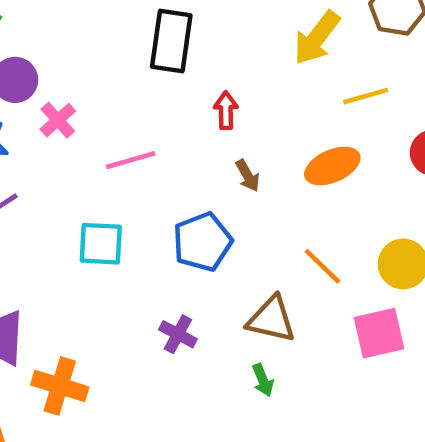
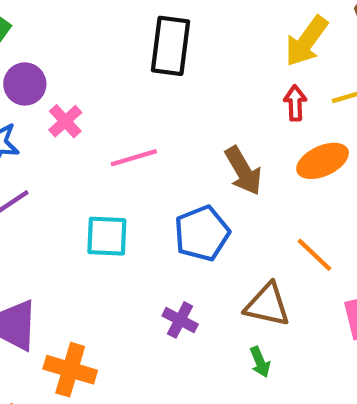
red arrow: (226, 110) -> (295, 103), moved
brown arrow: (248, 176) -> (243, 171), size x1.6

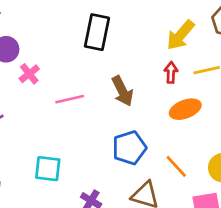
brown arrow: (243, 171) -> (122, 91), moved
blue pentagon: (202, 233) -> (129, 148), moved
cyan square: (107, 236) -> (48, 169), moved

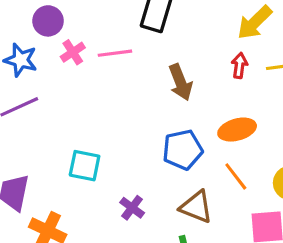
pink line: (70, 99) -> (115, 53), moved
orange ellipse: (185, 109) -> (237, 130), moved

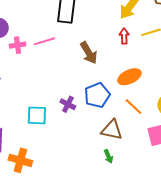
pink cross: (73, 52) -> (18, 45), turned 35
purple cross: (132, 208) -> (68, 104), moved

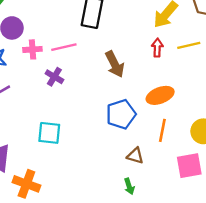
purple cross: (68, 104) -> (54, 77), moved
orange line: (133, 107) -> (162, 130), turned 54
brown triangle: (112, 130) -> (135, 156), size x0.7

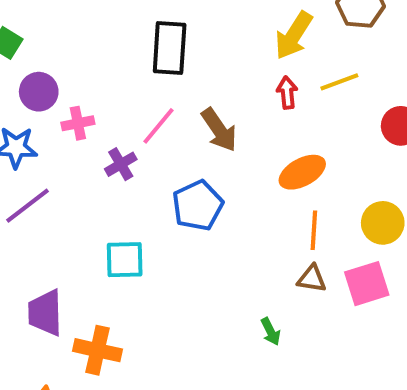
pink line: (64, 47) -> (158, 126), moved, turned -30
purple cross: (54, 77) -> (121, 164), turned 36
blue pentagon: (121, 114) -> (198, 205), moved
brown triangle: (135, 156) -> (312, 279), moved

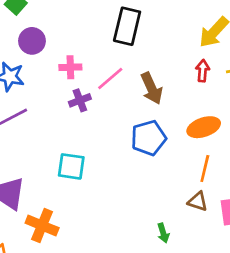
pink cross: (78, 123) -> (70, 67), moved
blue pentagon: (198, 205) -> (149, 138), moved

